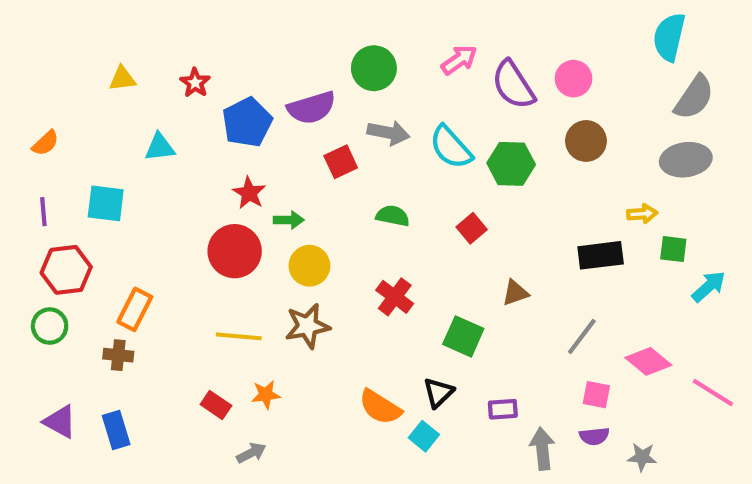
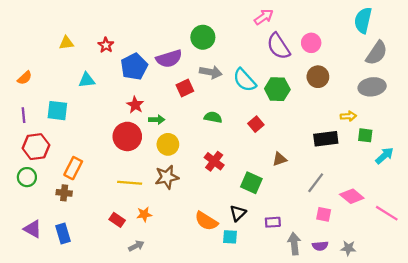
pink arrow: (459, 60) -> (264, 17), moved
cyan square: (424, 436) -> (230, 237), turned -35
purple semicircle: (594, 436) -> (320, 246), moved

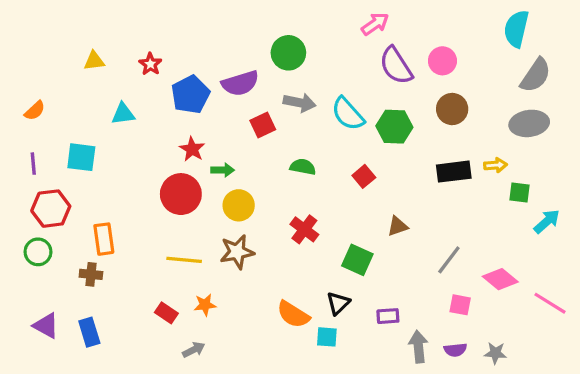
black rectangle: (326, 139) -> (454, 172), moved
orange rectangle: (73, 168) -> (104, 239), turned -35

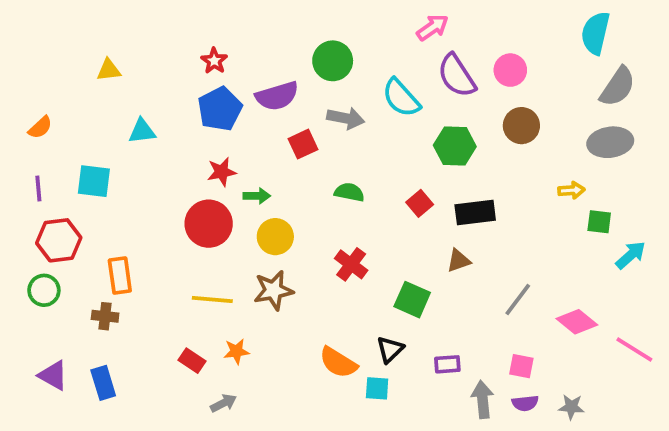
red star: (150, 64) -> (214, 61), moved
cyan semicircle: (348, 114) -> (401, 98), moved
red star: (192, 149) -> (222, 172), turned 30
black rectangle: (454, 172) -> (475, 213), moved
pink square: (460, 305) -> (521, 366), moved

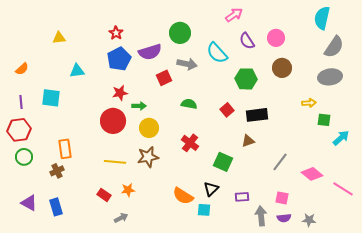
purple semicircle: (457, 76) -> (247, 41), size x0.7
red hexagon: (59, 240) -> (19, 130), moved
brown cross: (105, 316) -> (57, 171), turned -32

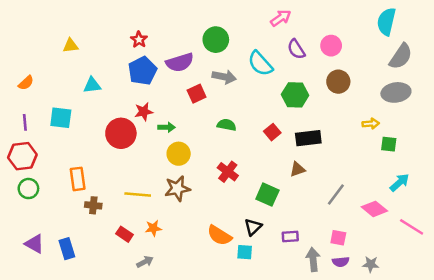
red circle: (113, 121) -> (121, 133), moved
cyan arrow: (341, 138) -> (400, 183), moved
brown cross: (57, 171) -> (93, 205), moved, turned 32

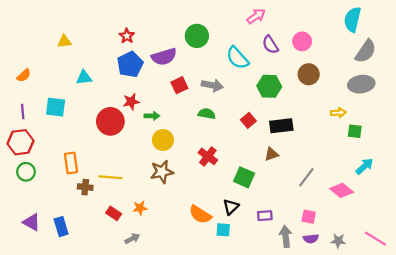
gray arrow: (224, 77) -> (212, 85), moved
yellow line: (138, 195) -> (110, 177), moved
pink line: (412, 227) -> (375, 239), moved

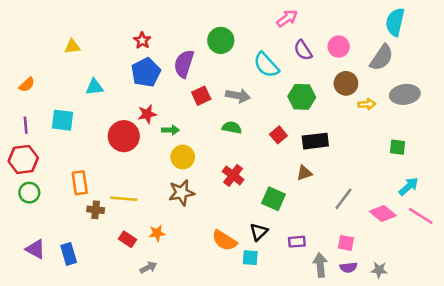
gray semicircle: (366, 51) -> (382, 58), moved
purple semicircle: (164, 57) -> (184, 64), turned 125
yellow arrow: (338, 113) -> (367, 104), moved
pink line: (375, 239) -> (421, 216), moved

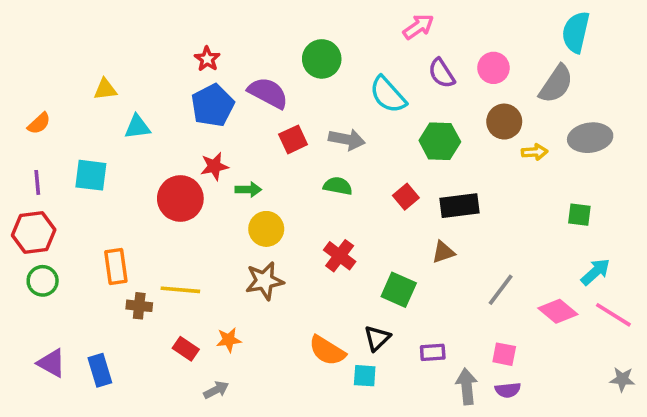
yellow triangle: (72, 47) -> (105, 89), moved
purple semicircle: (184, 64) -> (268, 93), turned 100
gray star: (379, 270) -> (622, 379), moved

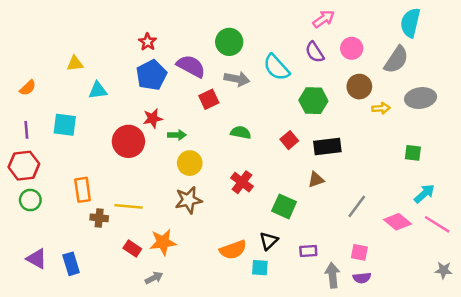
pink arrow: (418, 27) -> (324, 19), moved
gray arrow: (347, 139) -> (237, 79), moved
orange star: (229, 340) -> (163, 242), size x1.5
orange semicircle: (327, 351) -> (233, 250), turned -52

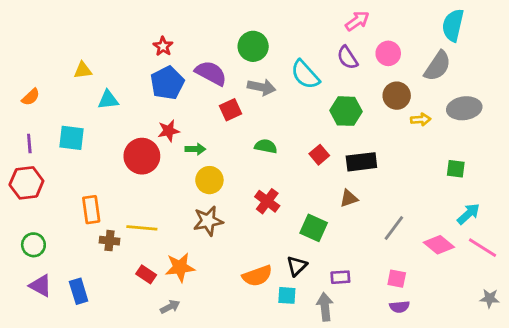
green circle: (30, 200) -> (33, 245), moved
gray arrow: (333, 275) -> (325, 307), moved

